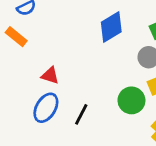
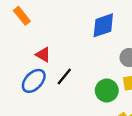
black line: (81, 114) -> (64, 77), moved

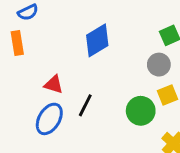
orange rectangle: (22, 16) -> (17, 43), turned 42
blue diamond: (103, 25) -> (97, 40), moved

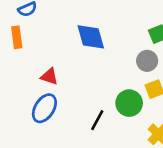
blue diamond: (97, 40) -> (91, 37), turned -76
black line: (85, 105) -> (97, 120), moved

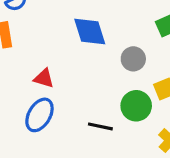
gray circle: (147, 61) -> (133, 59), moved
black line: (97, 120) -> (100, 126), turned 75

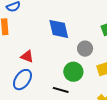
green circle: (136, 106) -> (73, 72), moved

